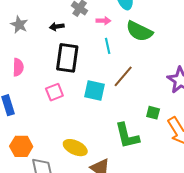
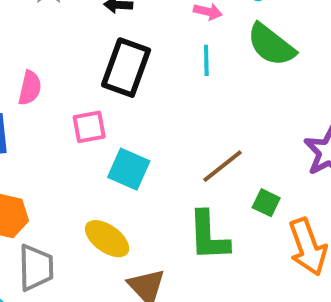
pink semicircle: (18, 67) -> (30, 88), moved
brown line: (123, 76) -> (222, 166), moved
cyan square: (95, 91) -> (129, 169), moved

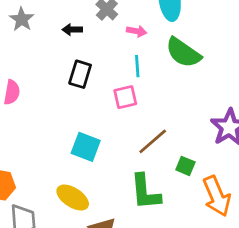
black rectangle: (126, 68) -> (80, 74), size x0.7
pink square: (89, 127) -> (125, 97), moved

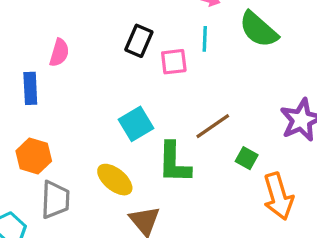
pink square: (125, 97) -> (174, 62), moved
cyan square: (86, 147) -> (136, 124), turned 32
green L-shape: (145, 192) -> (174, 163), moved

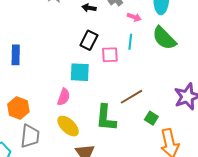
pink semicircle: (59, 53) -> (64, 97), moved
blue rectangle: (30, 88) -> (16, 55), moved
cyan square: (136, 124) -> (80, 72), moved, turned 30

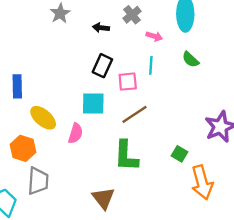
green semicircle: (164, 38) -> (191, 59), size x0.6
brown line: (132, 97) -> (134, 114), moved
yellow ellipse: (68, 126) -> (43, 118), moved

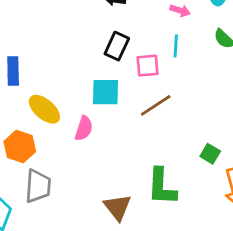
green L-shape: (126, 156) -> (162, 187), moved

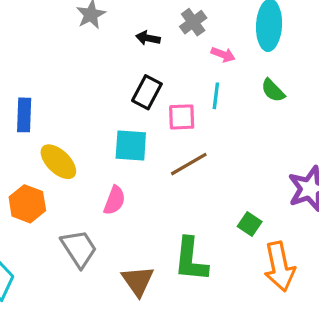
pink semicircle: (84, 128) -> (114, 200), moved
gray trapezoid: (38, 186) -> (79, 249), moved, turned -40

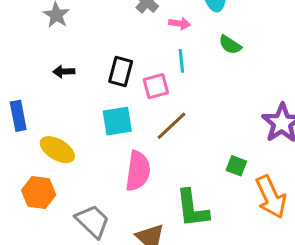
black arrow: (148, 38) -> (64, 71), moved
pink semicircle: (114, 200) -> (138, 171), moved, size x1.5

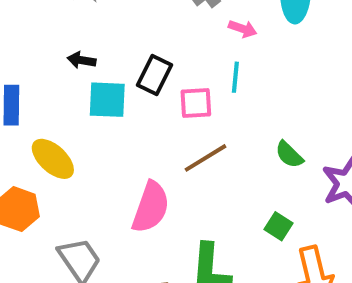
green semicircle: (230, 45) -> (289, 155), moved
cyan square: (117, 121) -> (107, 100), moved

